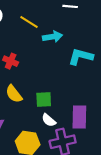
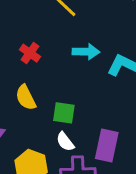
cyan arrow: (53, 37) -> (86, 52), moved

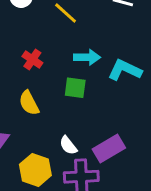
green square: (64, 113) -> (75, 88), moved
purple rectangle: (107, 145) -> (109, 148), turned 48

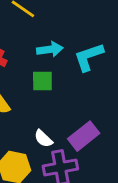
cyan L-shape: (125, 70) -> (89, 57), turned -36

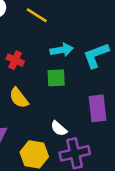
purple rectangle: (84, 136) -> (97, 108), moved, turned -56

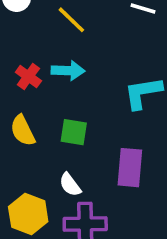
cyan arrow: (62, 50) -> (68, 71), moved
green square: (56, 78) -> (74, 132), moved

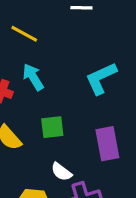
cyan arrow: (68, 71) -> (33, 77), turned -108

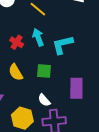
cyan L-shape: (101, 78) -> (63, 45), moved

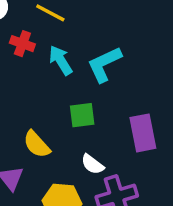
red cross: (17, 42) -> (22, 44), moved
yellow semicircle: (16, 72) -> (37, 144), moved

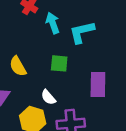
yellow semicircle: (37, 144) -> (18, 66), moved
white semicircle: (93, 164) -> (48, 97), moved

